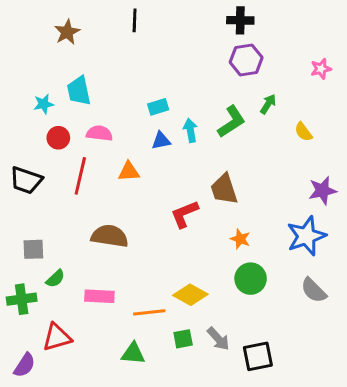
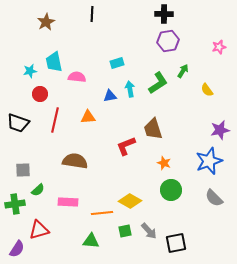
cyan rectangle: (158, 107) -> (117, 63), moved
pink semicircle: (99, 133) -> (77, 77), moved

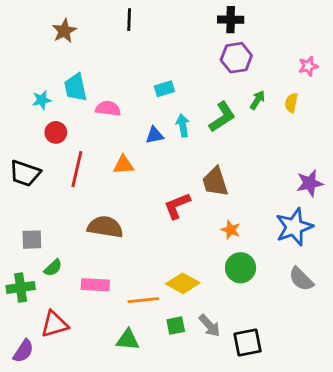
yellow semicircle: (207, 90) -> (291, 103), moved, turned 48

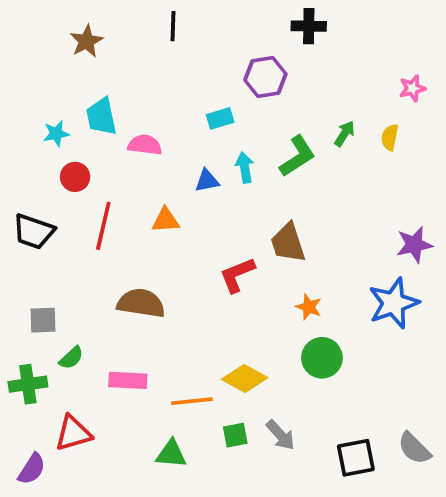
purple hexagon: (236, 58) -> (265, 77), moved
gray semicircle: (301, 279) -> (414, 448), moved
black square: (248, 342) -> (356, 458), moved

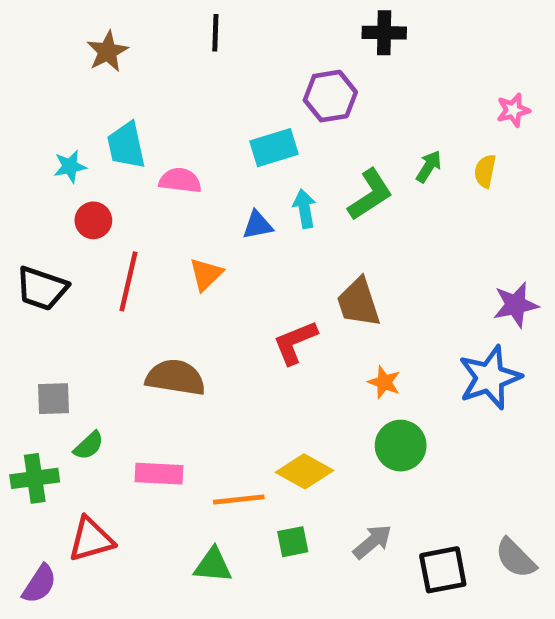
cyan rectangle: (220, 118) -> (274, 148), size x1.4
orange triangle: (166, 220) -> (206, 274), turned -40
gray arrow: (280, 435) -> (372, 542), moved, turned -88

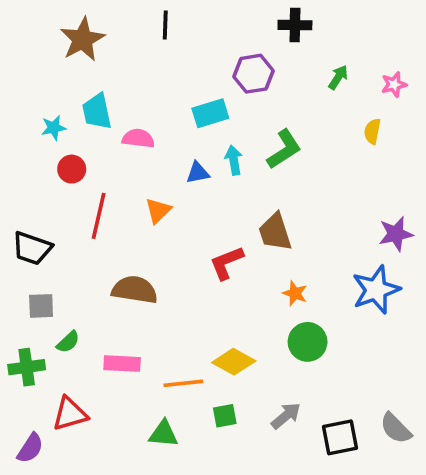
brown star: (107, 51) -> (82, 39), size x1.4
green arrow: (429, 166) -> (338, 77), moved
black trapezoid: (42, 288) -> (32, 248), moved

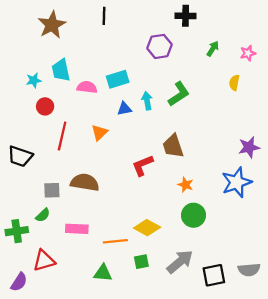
cyan rectangle: (210, 113) -> (118, 79), moved
gray square: (41, 306) -> (52, 190), moved
gray arrow: (286, 416) -> (180, 262), size x1.4
gray semicircle: (396, 428) -> (249, 270), turned -50

